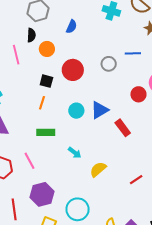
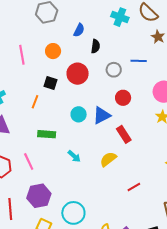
black semicircle: (31, 35) -> (95, 46), moved
red circle: (138, 94) -> (123, 98), moved
orange line: (42, 103) -> (35, 102), moved
yellow semicircle: (98, 169) -> (108, 159), moved

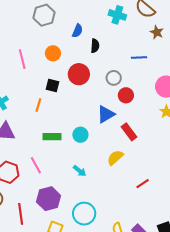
gray circle: (114, 70) -> (114, 78), moved
cyan circle: (79, 114) -> (80, 135), moved
cyan arrow: (74, 156) -> (80, 171), moved

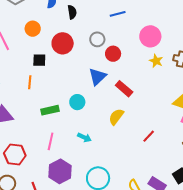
pink line: (36, 165) -> (51, 141), moved, turned 54

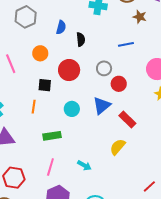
cyan circle: (77, 102) -> (72, 109), moved
red line: (149, 136) -> (149, 186), moved

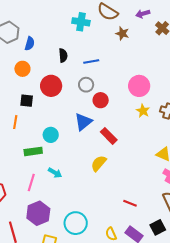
blue semicircle: (61, 27) -> (30, 44), moved
blue line: (126, 44) -> (91, 61), moved
cyan circle: (72, 109) -> (51, 135), moved
cyan arrow: (84, 165) -> (55, 173), moved
red line: (149, 186) -> (130, 203), turned 64

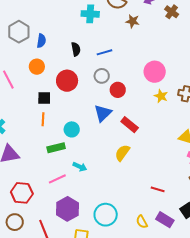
orange line: (15, 122) -> (43, 119), moved
pink line: (31, 183) -> (57, 179), turned 54

